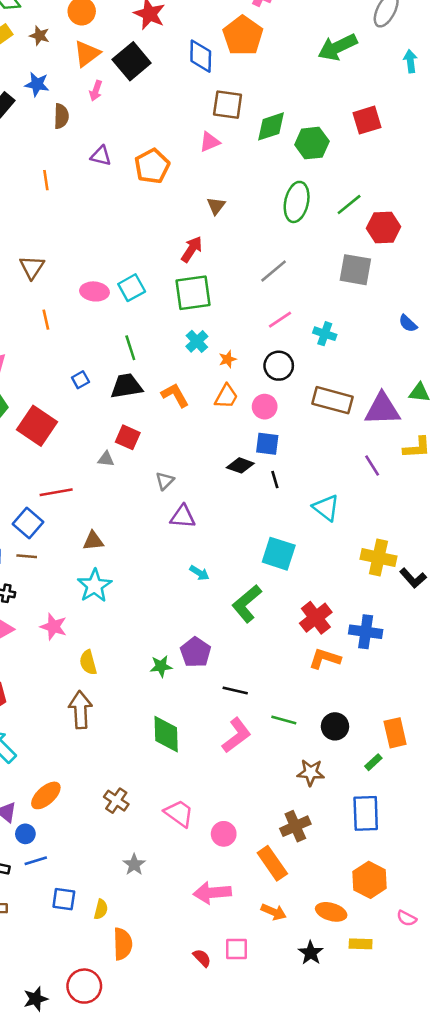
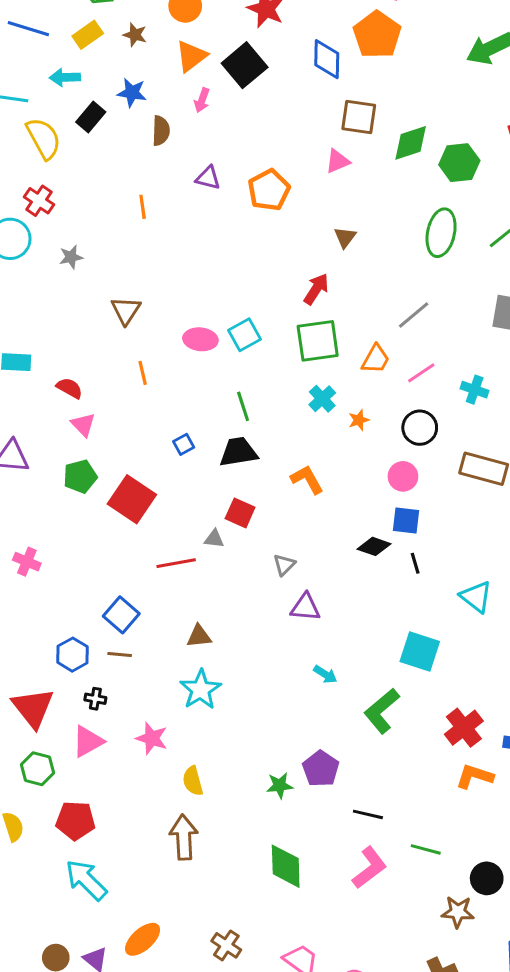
orange L-shape: (175, 395) -> (307, 479), moved
orange trapezoid: (226, 396) -> (376, 359), moved
red line: (56, 492) -> (176, 563), moved
black circle: (335, 726) -> (487, 878), moved

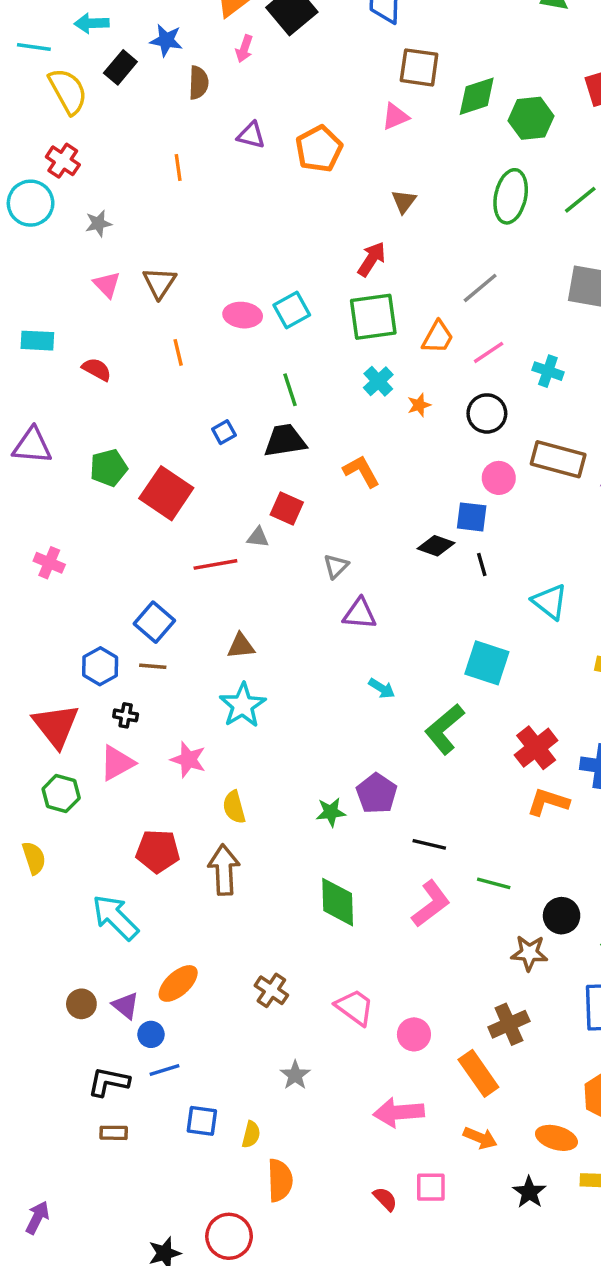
pink triangle: (83, 425) -> (107, 285), moved
pink circle: (403, 476) -> (499, 478), moved
red pentagon: (76, 821) -> (158, 851), moved

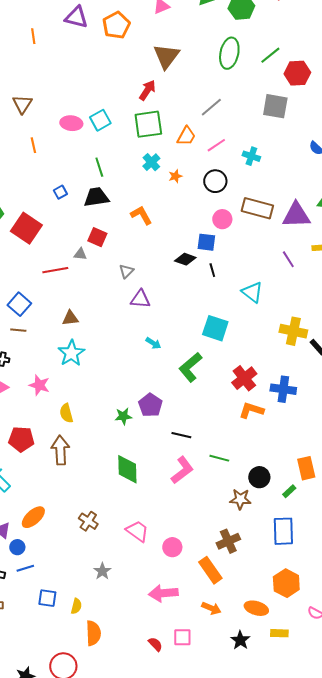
purple triangle: (251, 135) -> (76, 17), size x1.4
brown triangle: (404, 201) -> (166, 56), size x1.8

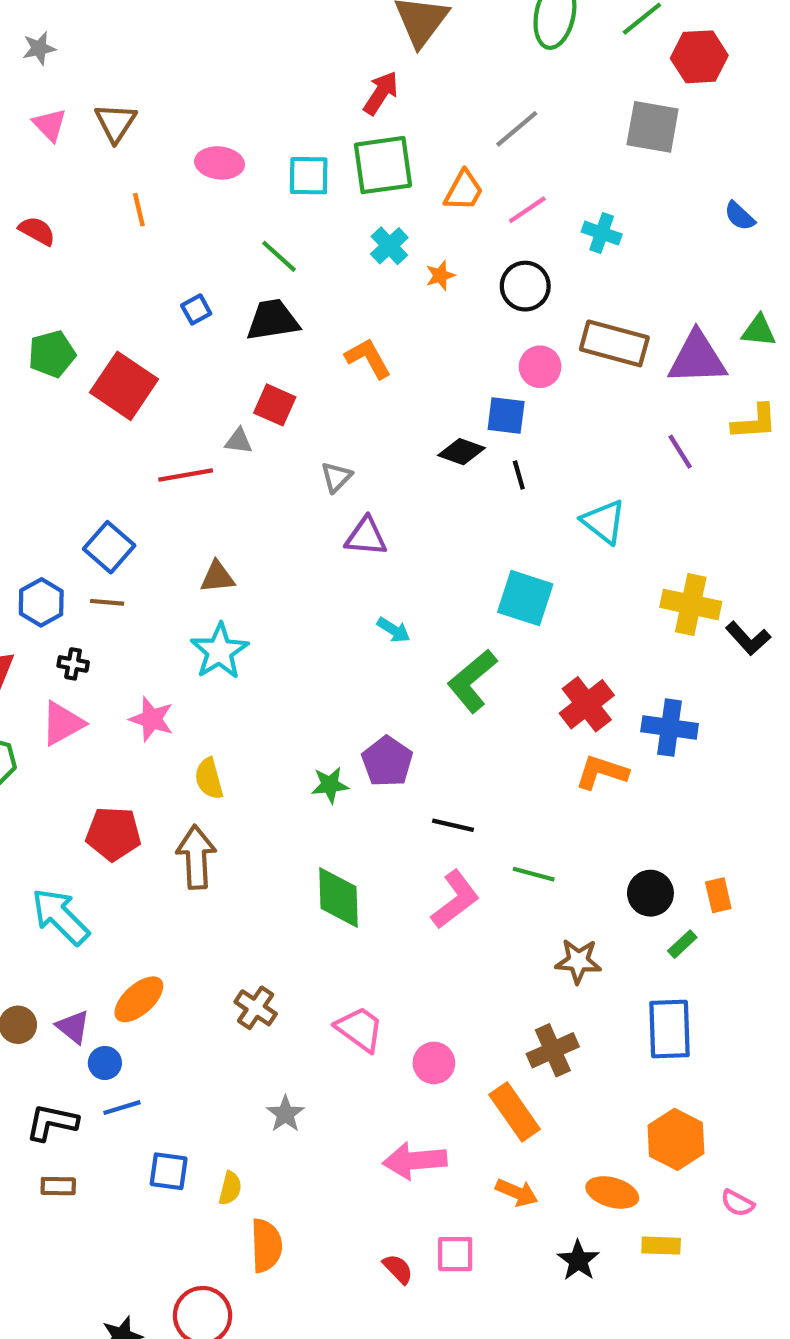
cyan square: (100, 120) -> (309, 176), moved, turned 30
green line: (99, 167) -> (279, 256), turned -30
orange rectangle: (306, 468) -> (718, 895), size x0.7
black circle: (259, 477) -> (650, 893), moved

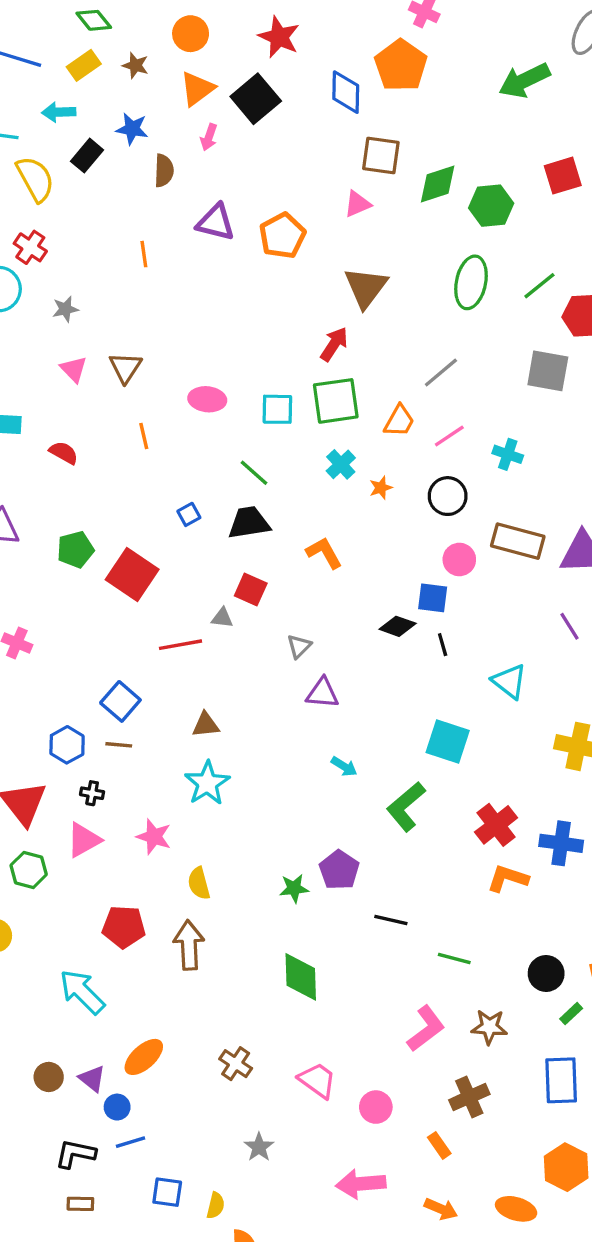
pink L-shape: (455, 900) -> (426, 1029), moved
orange rectangle: (515, 1112) -> (439, 1145), size x0.6

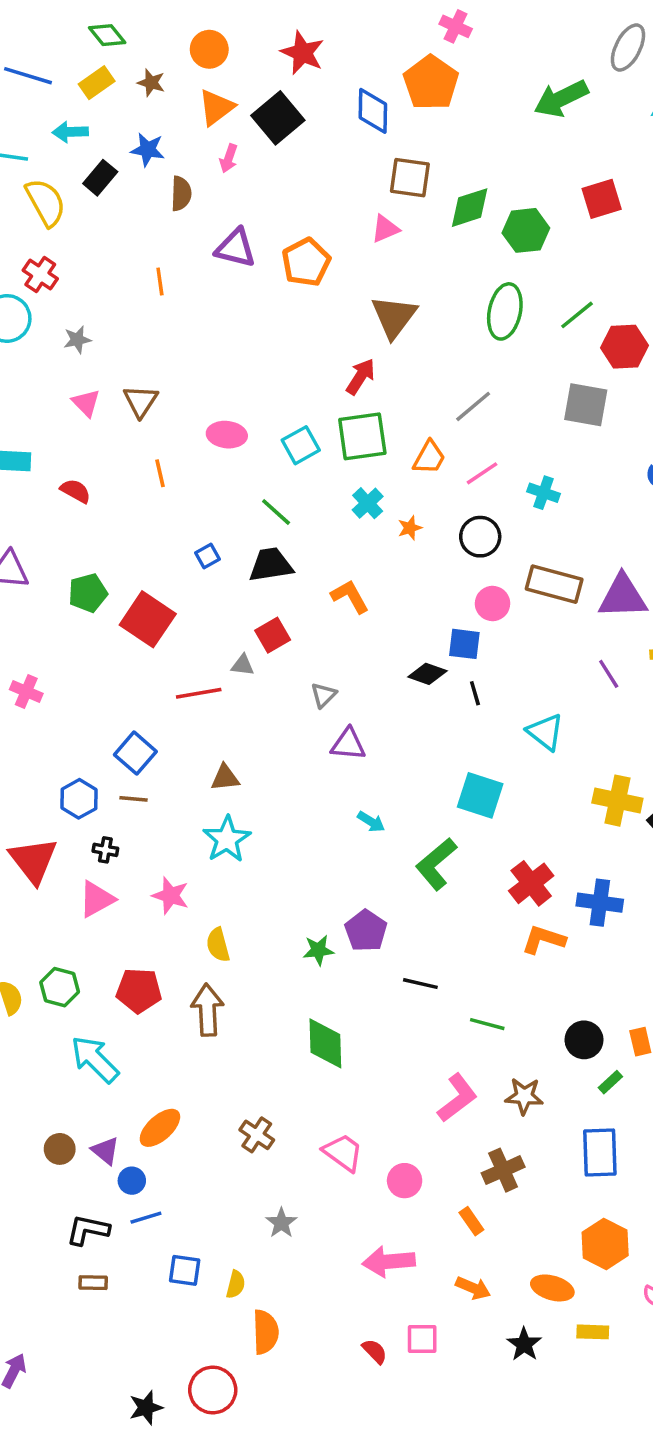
cyan square: (277, 409) -> (301, 445), turned -30
red square: (251, 590) -> (273, 635), turned 36
green hexagon: (29, 870) -> (60, 987), moved

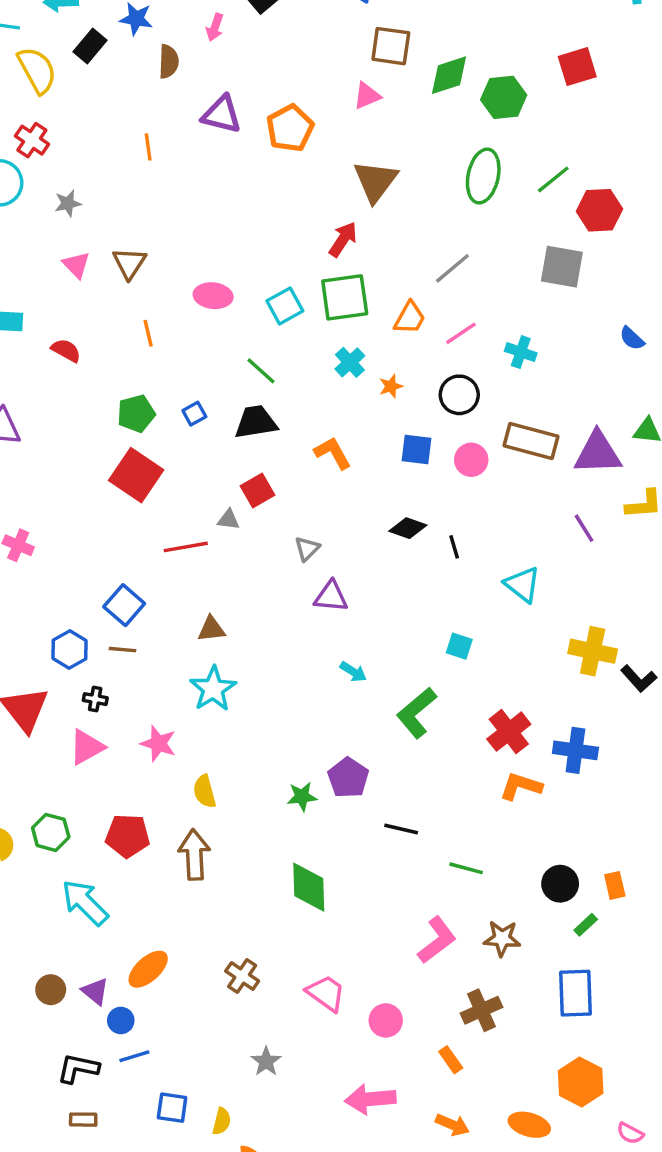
green pentagon: (88, 593) -> (136, 414), moved
blue square: (464, 644) -> (417, 450), moved
cyan square: (480, 795) -> (459, 646), size x0.6

